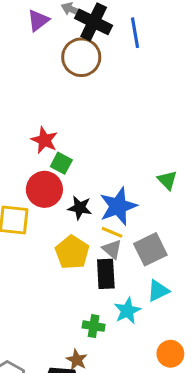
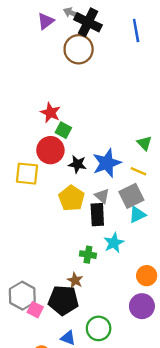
blue line: (135, 33) -> (136, 30), moved
yellow line: (112, 232) -> (138, 171), moved
cyan triangle: (158, 291) -> (137, 215), moved

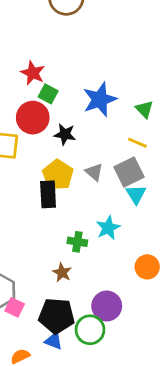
blue star: (107, 163) -> (100, 99), moved
black rectangle: (97, 215) -> (48, 194), moved
cyan triangle: (137, 215) -> (136, 194), turned -36
black pentagon: (63, 300) -> (56, 316), moved
purple circle: (142, 306) -> (107, 306), moved

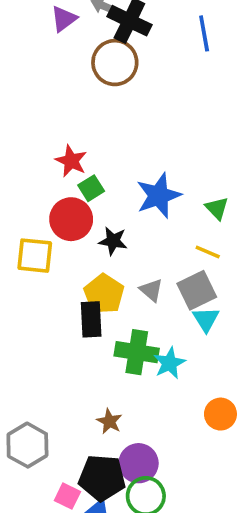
green square: (48, 94) -> (91, 188), turned 30
green cross: (77, 242) -> (137, 352), moved, size x1.6
purple circle: (107, 306) -> (139, 463), moved
pink square: (15, 307) -> (67, 496), moved

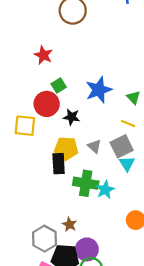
red star: (71, 161) -> (43, 55), moved
yellow pentagon: (104, 294) -> (66, 148), turned -30
gray hexagon: (27, 445) -> (44, 239), moved

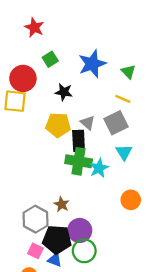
red circle: (47, 104) -> (23, 78), moved
black rectangle: (59, 164) -> (79, 141), moved
cyan triangle: (127, 164) -> (124, 152), moved

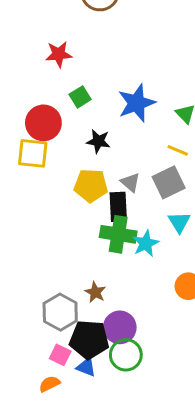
red star: (34, 27) -> (59, 54), turned -30

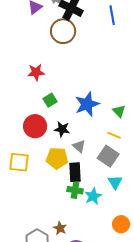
red circle: (43, 123) -> (35, 126), moved
yellow square: (33, 153) -> (19, 162), moved
gray triangle: (130, 182) -> (79, 146), moved
gray square: (169, 182) -> (108, 156), turned -30
green cross: (118, 234) -> (75, 190), size x0.7

